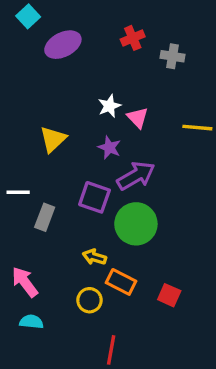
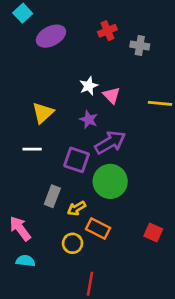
white line: (18, 192) -> (32, 149), moved
gray rectangle: (45, 217) -> (52, 196), moved
yellow arrow: (94, 257) -> (77, 208), turned -48
red square: (169, 295) -> (153, 233), moved

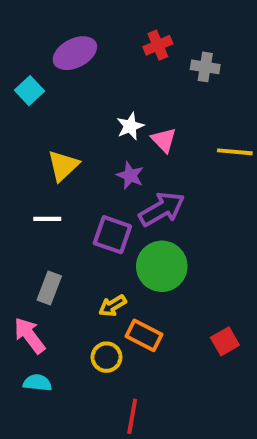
cyan square: (23, 13) -> (30, 91), moved
gray rectangle: (52, 196) -> (49, 288), moved
red square: (153, 233) -> (225, 341), turned 36

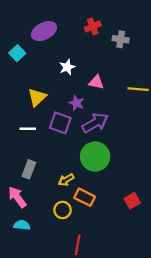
white star: (130, 126) -> (67, 67), moved
pink triangle: (164, 140) -> (96, 82), turned -35
purple square: (112, 235) -> (60, 123), moved

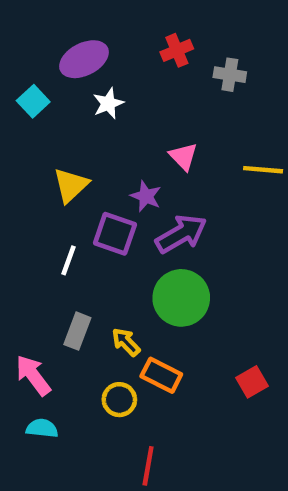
white star: (67, 67) -> (108, 103), moved
pink triangle: (96, 82) -> (183, 156), turned 35
white line: (28, 129) -> (69, 260), moved, turned -70
gray rectangle: (29, 169) -> (77, 331), moved
yellow arrow: (66, 180) -> (126, 342), turned 77

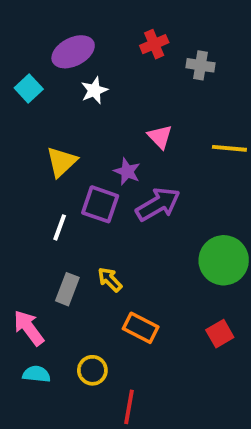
green circle: (181, 298) -> (224, 260), moved
yellow arrow: (126, 342) -> (110, 280), moved
yellow circle: (119, 400) -> (92, 370), moved

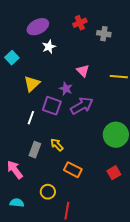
cyan square: (29, 88) -> (12, 58), moved
cyan semicircle: (36, 374) -> (17, 203), moved

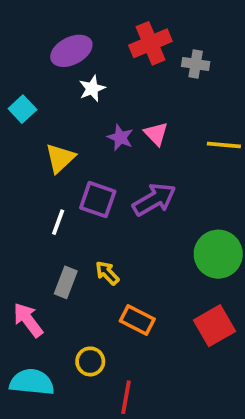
red cross: (80, 23) -> (150, 43), size x1.5
purple star: (66, 89) -> (120, 137), moved
red square: (114, 173) -> (214, 326), size x1.5
cyan semicircle: (17, 203) -> (32, 382), size x1.6

